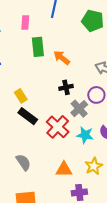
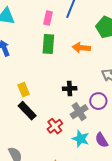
pink rectangle: (25, 23) -> (48, 18), moved
orange arrow: (62, 58) -> (81, 48), moved, turned -42
red cross: (58, 127) -> (55, 126), size x0.7

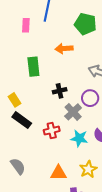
green rectangle: (48, 44) -> (33, 67), moved
red cross: (55, 126) -> (52, 131), turned 35

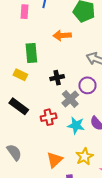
yellow rectangle: (14, 100) -> (20, 75), moved, turned -32
orange triangle: (58, 173) -> (55, 160), turned -42

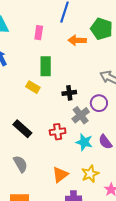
pink rectangle: (24, 12) -> (39, 33), moved
orange arrow: (62, 35) -> (77, 40), moved
black rectangle: (19, 106) -> (22, 129), moved

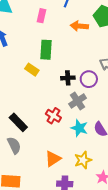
purple circle: (99, 103) -> (89, 79), moved
black rectangle: (22, 129) -> (18, 122), moved
red cross: (58, 132) -> (53, 116), turned 35

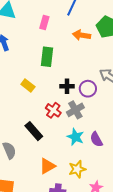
yellow rectangle: (32, 70) -> (28, 86), moved
red cross: (53, 116) -> (53, 110), moved
black rectangle: (18, 122) -> (34, 131), moved

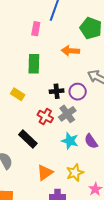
pink rectangle: (44, 22) -> (36, 29), moved
orange arrow: (82, 35) -> (70, 51), moved

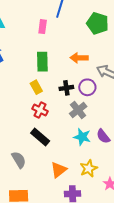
orange arrow: (70, 51) -> (79, 58), moved
yellow rectangle: (18, 94) -> (36, 87), moved, turned 32
red cross: (45, 117) -> (40, 110), moved

